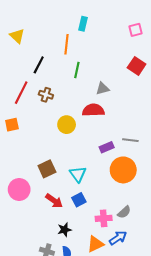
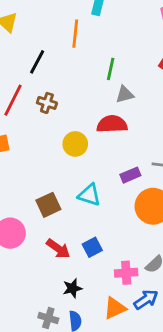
green line: (77, 70) -> (111, 69), moved
cyan triangle: (78, 174) -> (89, 195), moved, turned -36

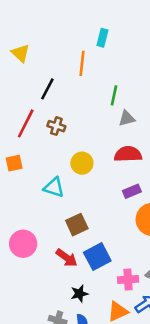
red semicircle: (112, 124) -> (128, 154), moved
cyan triangle: (89, 195) -> (54, 187), moved
brown square: (48, 205) -> (77, 225), moved
blue square: (92, 247) -> (97, 257), size x1.5

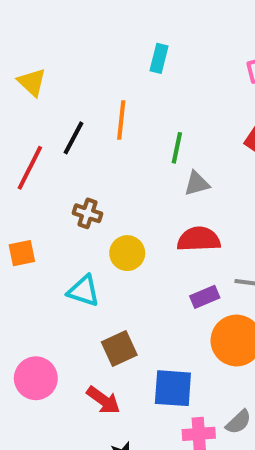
orange line: (82, 63) -> (121, 120), moved
red line: (26, 123) -> (30, 168), moved
brown cross: (56, 126) -> (87, 213), moved
blue square: (97, 257) -> (173, 388), moved, turned 32

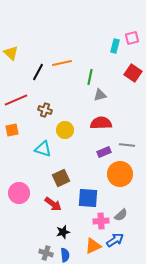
cyan rectangle: (159, 58) -> (115, 46), moved
yellow triangle: (32, 82) -> (11, 53), moved
orange line: (121, 120) -> (62, 63), turned 72
red line: (30, 168) -> (16, 100), moved, turned 40

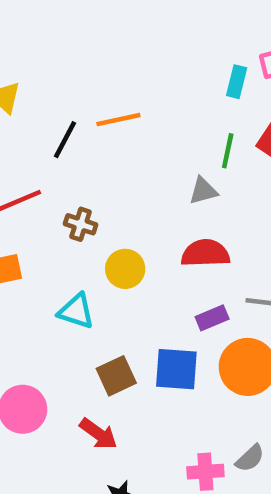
green line: (90, 77) -> (228, 151), moved
blue square: (88, 198) -> (176, 369), moved

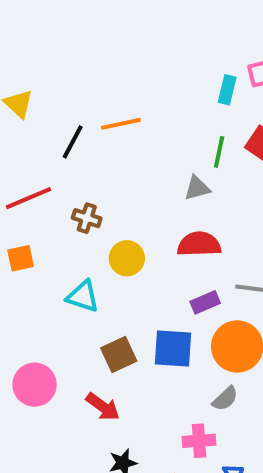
gray semicircle: (250, 458) -> (225, 399), moved

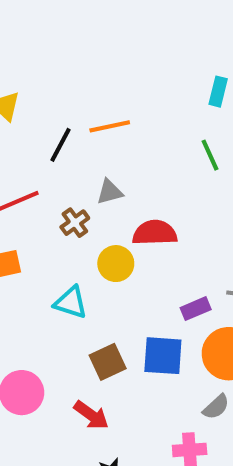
green line: (219, 152) -> (210, 155), turned -36
gray triangle: (197, 188) -> (110, 192), moved
brown cross: (87, 218) -> (75, 223), turned 36
red semicircle: (199, 244) -> (155, 233), moved

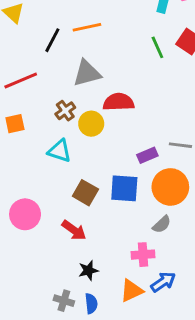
gray triangle: (110, 192) -> (87, 73), size x1.5
brown cross: (75, 223) -> (65, 111), moved
brown square: (108, 362) -> (85, 193), turned -35

